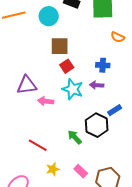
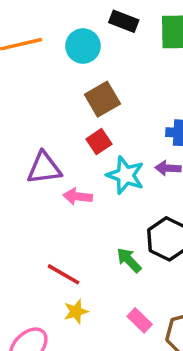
brown square: (60, 46) -> (102, 99), turned -30
red square: (67, 66) -> (99, 142), moved
yellow star: (53, 169) -> (76, 311), moved

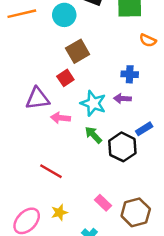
red square: (99, 142) -> (65, 78), moved
green arrow: (129, 260) -> (93, 135), moved
yellow star: (76, 311) -> (59, 212), moved

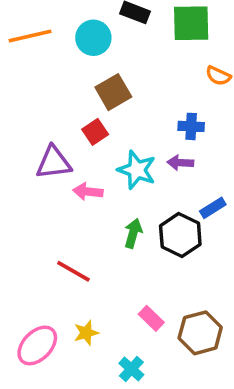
green arrow: (93, 135) -> (133, 233), moved, turned 60

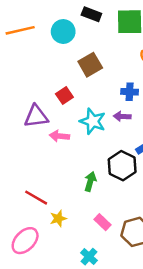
brown square: (113, 92) -> (90, 65), moved
green arrow: (133, 233) -> (90, 182), moved
red line: (73, 271) -> (36, 198), moved
yellow star: (86, 333) -> (58, 218), moved

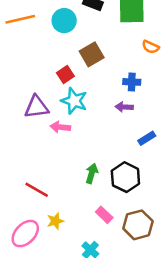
red square: (64, 95) -> (65, 74), moved
cyan star: (93, 121) -> (74, 101), moved
black hexagon: (122, 166) -> (125, 177), moved
yellow star: (58, 218) -> (55, 221), moved

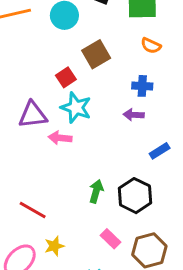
orange semicircle: (151, 47) -> (151, 46), moved

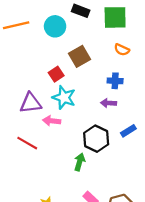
black hexagon: (135, 196) -> (96, 139), moved
red line: (33, 210) -> (27, 143), moved

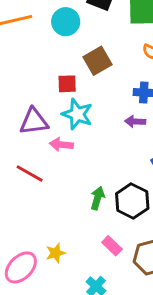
red square: (56, 74) -> (67, 84), turned 32
black hexagon: (96, 139) -> (132, 201), moved

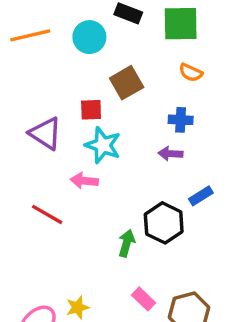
purple triangle: (34, 121) -> (45, 133), moved, turned 40
black hexagon: (132, 201) -> (164, 223), moved

